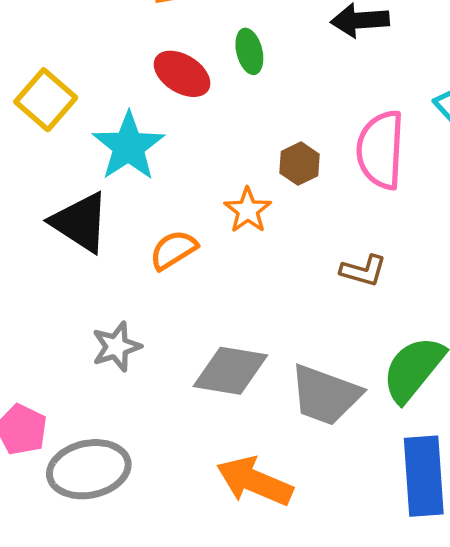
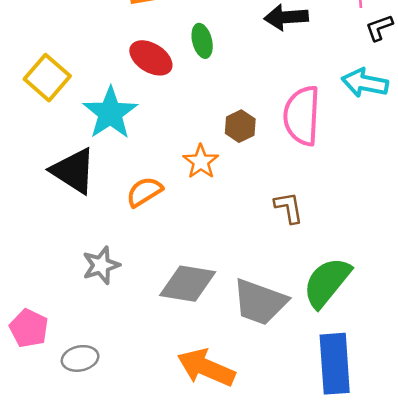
brown L-shape: (363, 271) -> (289, 208), turned -116
gray ellipse: (89, 469) -> (80, 358), size x0.6

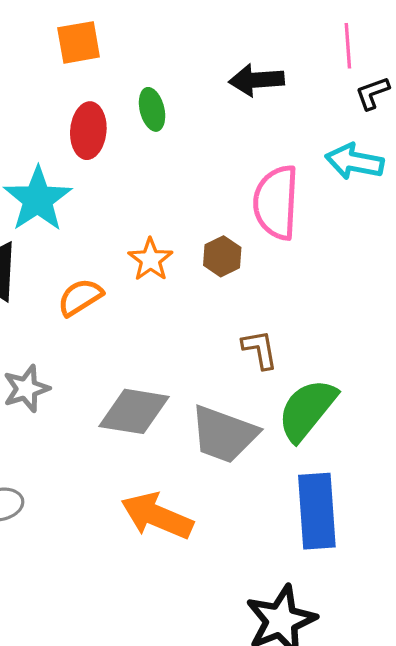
red ellipse: (151, 58) -> (88, 131), turned 63
brown hexagon: (240, 126) -> (222, 256), moved
brown L-shape: (289, 208) -> (260, 349), moved

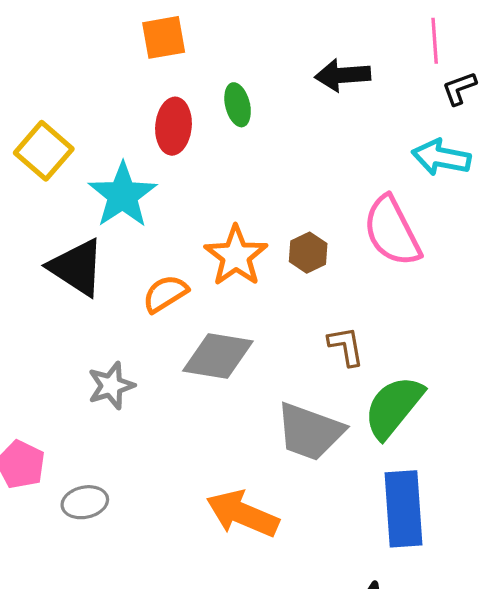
pink semicircle: (276, 202) -> (392, 231), moved, turned -30
orange star: (150, 260) -> (236, 256), size x1.4
gray diamond: (134, 411) -> (218, 356), moved

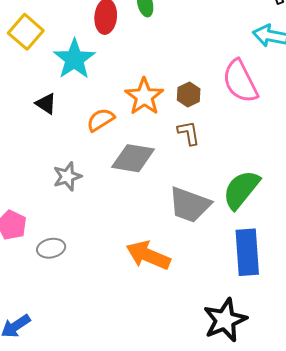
black triangle: (77, 267) -> (46, 104), size x0.6
brown L-shape: (346, 346) -> (189, 133), moved

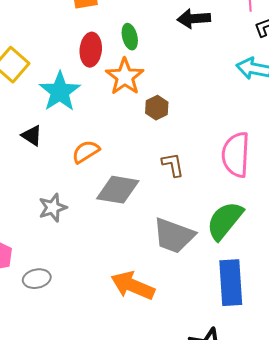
pink semicircle: (240, 81) -> (236, 155), moved, turned 30
brown hexagon: (189, 95) -> (157, 108), moved
orange star: (144, 97) -> (125, 77), moved

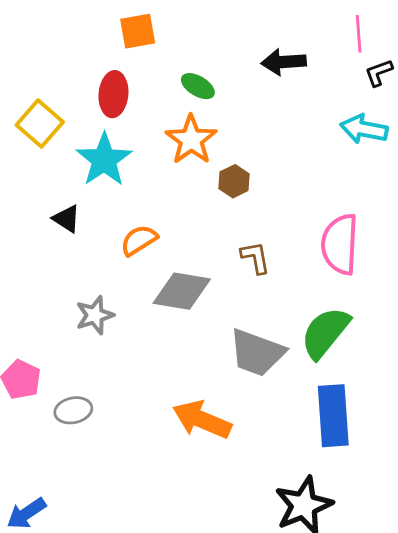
green ellipse: (130, 37) -> (198, 86), turned -45
red ellipse: (91, 50) -> (113, 94), moved

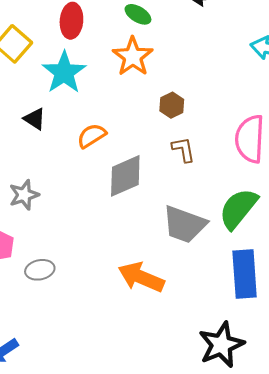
brown hexagon: (234, 181) -> (172, 105), moved
gray diamond: (182, 291) -> (125, 176), turned -33
gray star: (95, 315) -> (24, 195), moved

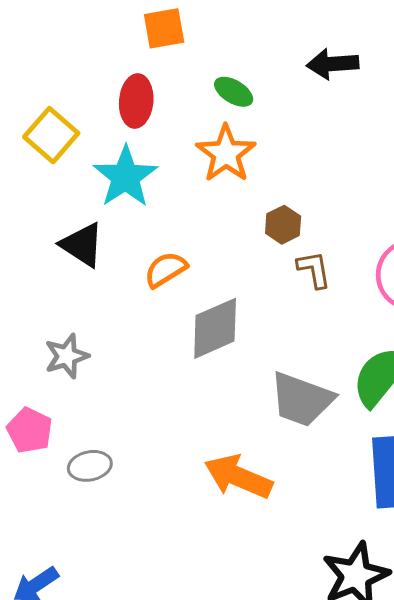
black triangle: (35, 119) -> (82, 245), size x1.4
brown L-shape: (183, 149) -> (314, 270), moved

